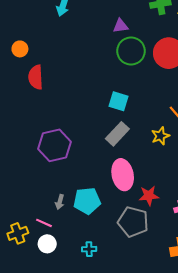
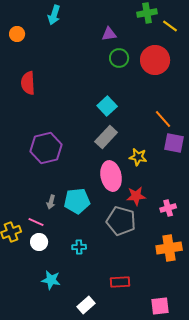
orange circle: (20, 49) -> (17, 34), moved
green circle: (131, 51) -> (119, 58), size x0.7
cyan square: (118, 101) -> (107, 106), turned 30
yellow star: (160, 136) -> (138, 157), moved, turned 30

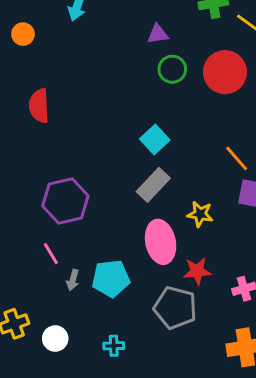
pink line: (36, 222) -> (51, 254), moved, turned 35

